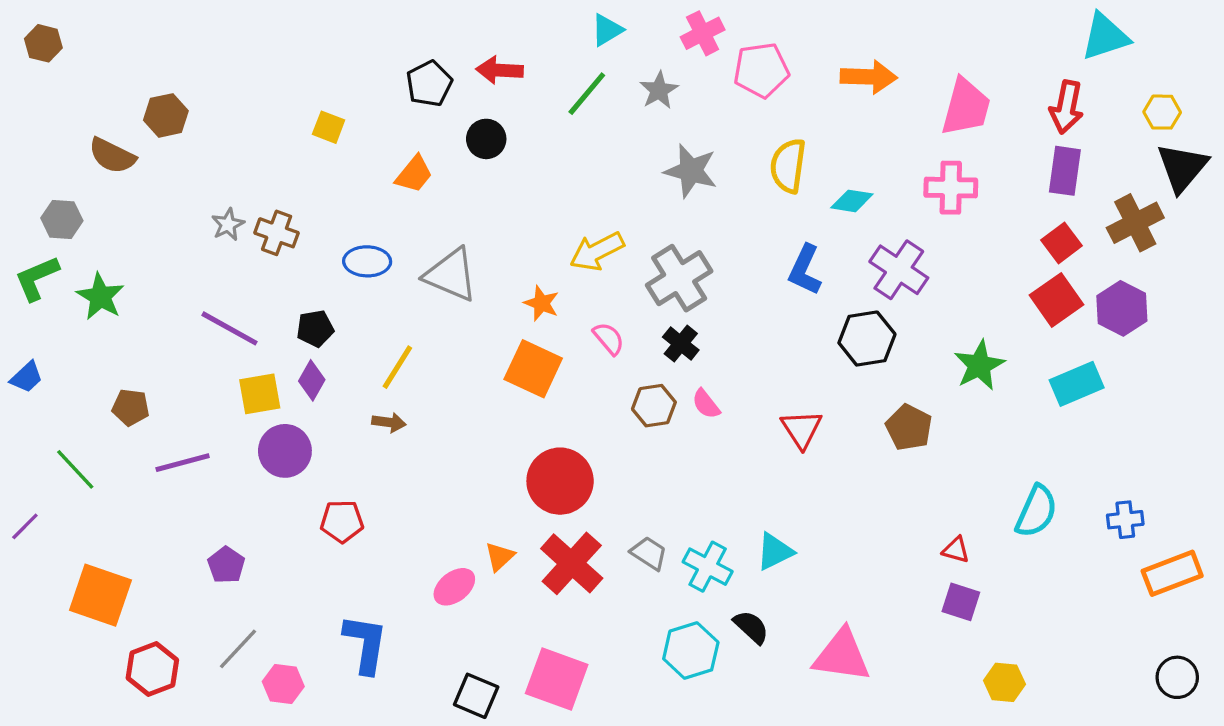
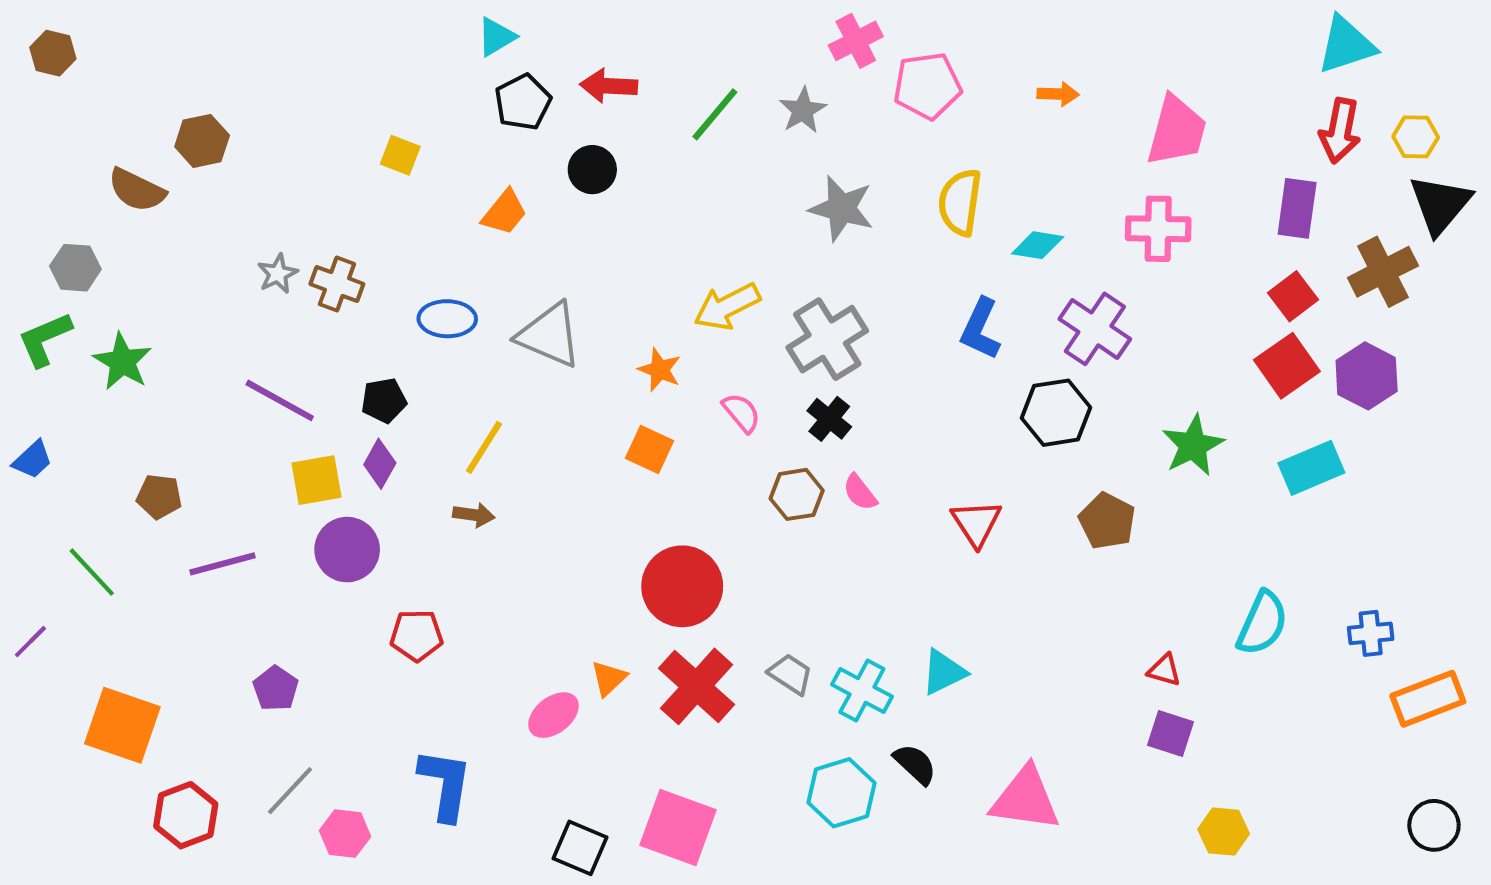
cyan triangle: (607, 30) -> (496, 37), moved
orange arrow: (869, 77) -> (1058, 94), size x0.6
red arrow: (1067, 107) -> (1340, 131), moved
orange square: (533, 369) -> (649, 449), size x0.7

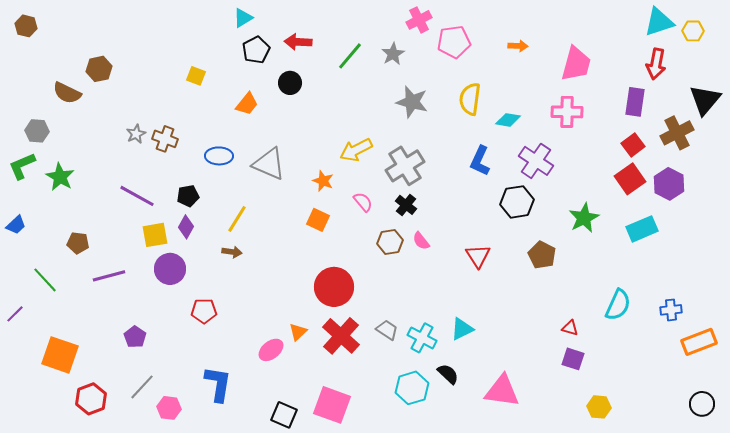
yellow hexagon: (1416, 137) -> (693, 31), moved

